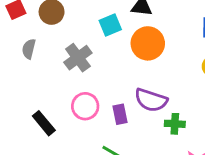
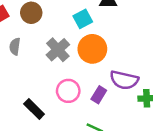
orange circle: (148, 43) -> (92, 49), moved
purple rectangle: (120, 114) -> (99, 95), turned 49

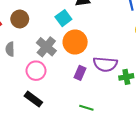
pink circle: (68, 91) -> (36, 71), moved
purple rectangle: (99, 95) -> (80, 73), moved

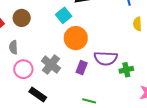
gray cross: (46, 47) -> (51, 65), moved
pink circle: (36, 71) -> (23, 69), moved

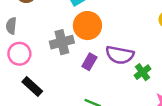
gray cross: (51, 65) -> (62, 42), moved, turned 30
green cross: (126, 70) -> (143, 72), turned -32

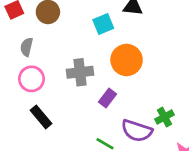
orange circle: (87, 26) -> (127, 60), moved
purple semicircle: (120, 55) -> (137, 131), moved

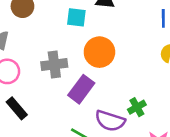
cyan square: (103, 24) -> (76, 17), turned 30
purple rectangle: (107, 98) -> (81, 89), size x1.5

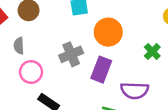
green cross: (137, 107) -> (152, 52), moved

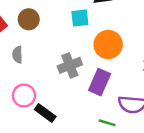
pink circle: (31, 72) -> (24, 96), moved

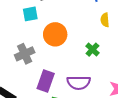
purple rectangle: (100, 82) -> (46, 81), moved

